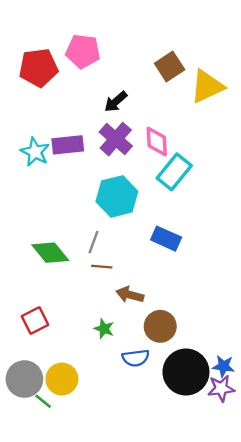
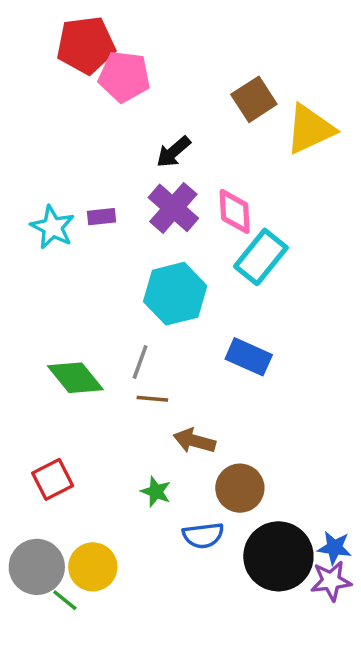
red pentagon: (38, 68) -> (86, 45), moved
purple rectangle: (68, 145) -> (102, 217), size x0.6

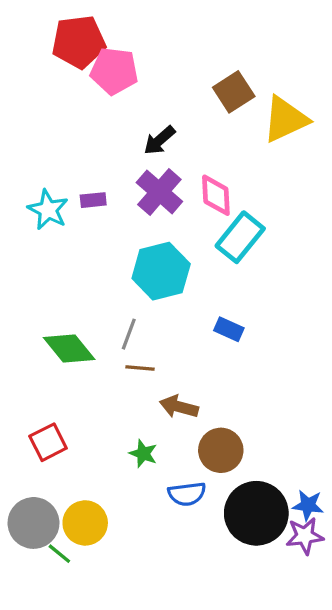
blue rectangle: (249, 357) -> (229, 329), size x0.7

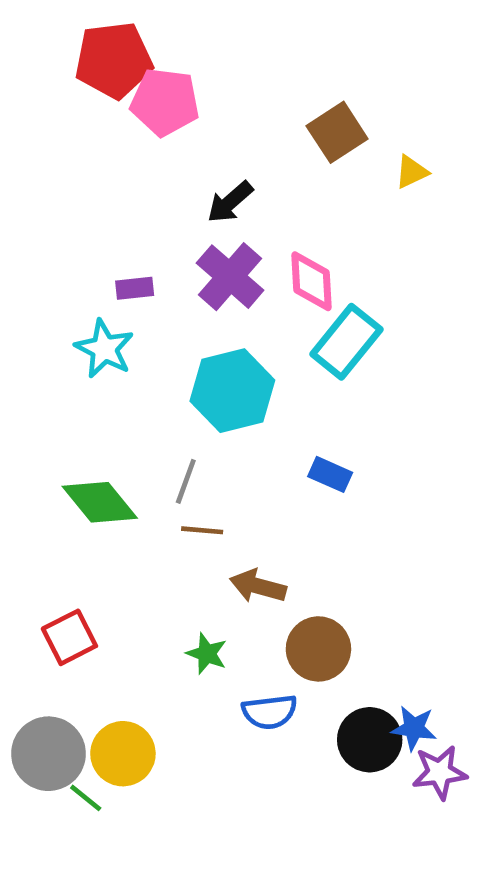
yellow triangle: (285, 119) -> (412, 172), size x0.5
cyan star: (48, 210) -> (104, 349), moved
blue star: (308, 505) -> (414, 728), moved
black circle: (256, 513) -> (370, 740), size x0.7

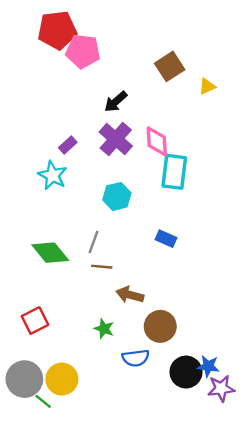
purple rectangle: (135, 288) -> (68, 145), turned -36
cyan rectangle: (346, 342) -> (174, 172), turned -32
cyan hexagon: (232, 391) -> (117, 196), size x0.7

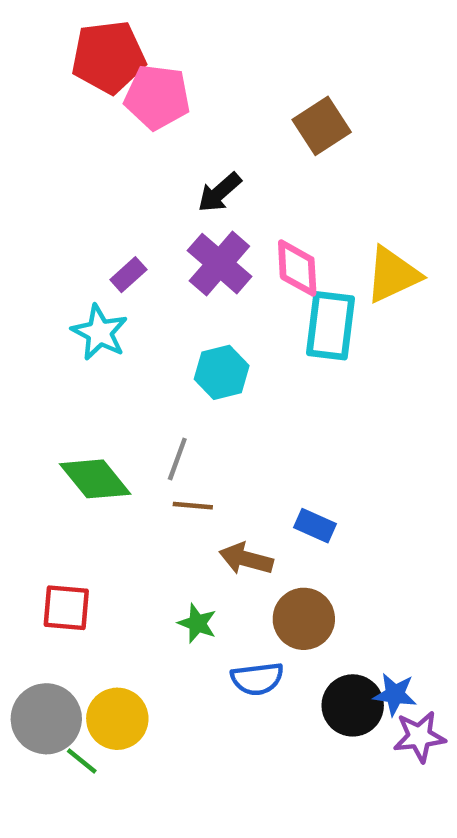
yellow triangle: (207, 86) -> (393, 275), moved, size x1.8
blue rectangle: (166, 239) -> (315, 526), moved
red square: (35, 321) -> (66, 608), turned 32

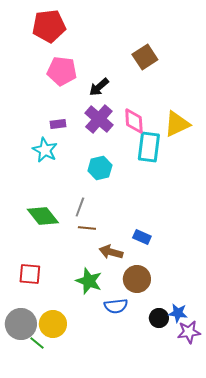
pink pentagon: (157, 97) -> (62, 71), moved
purple rectangle: (128, 275) -> (58, 124), turned 35
green star: (197, 623) -> (89, 281), size x1.5
black circle: (353, 705) -> (159, 318), size x0.7

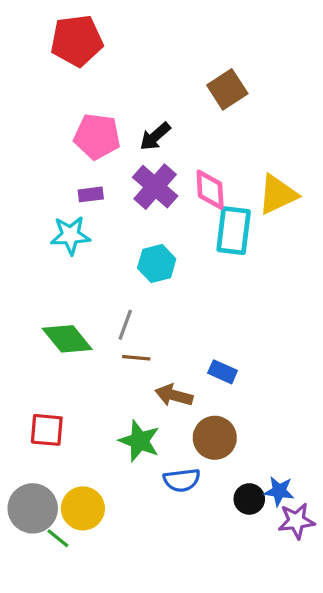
pink pentagon: (62, 71) -> (97, 136), moved
cyan star: (45, 150) -> (70, 235), turned -30

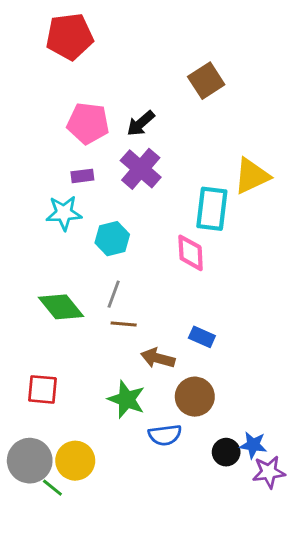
pink diamond: (210, 190) -> (191, 253), moved
cyan hexagon: (157, 264) -> (112, 239), moved

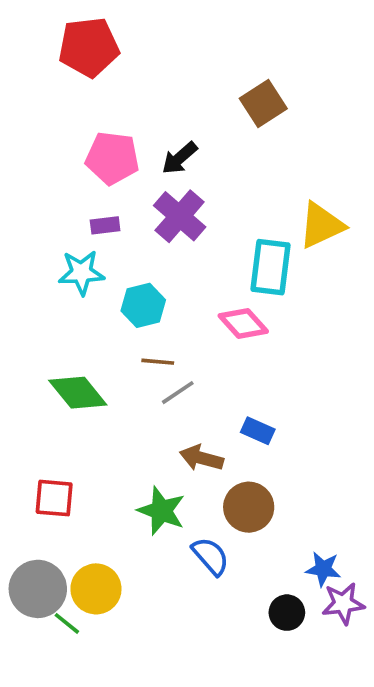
pink diamond: (191, 253) -> (243, 324), turned -39
gray line: (114, 294) -> (178, 393), moved, turned 36
brown line: (124, 324) -> (158, 362), moved
blue semicircle: (165, 435) -> (211, 556), turned -124
black circle: (226, 452) -> (287, 613), moved

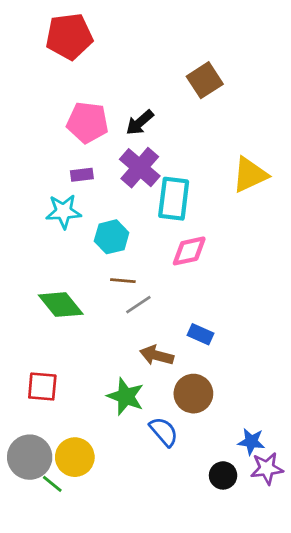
cyan rectangle: (271, 267) -> (174, 199), moved
pink diamond: (243, 324) -> (189, 251), turned -60

